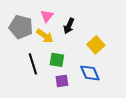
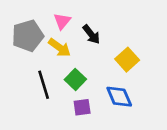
black arrow: (69, 26) -> (91, 34), turned -63
gray pentagon: (21, 27) -> (28, 36), turned -30
green square: (57, 60) -> (75, 79), turned 35

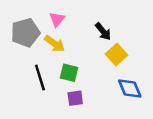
black arrow: (91, 34) -> (103, 31), moved
green square: (75, 79) -> (69, 73), turned -30
blue diamond: (119, 97) -> (130, 89), moved

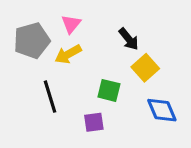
yellow arrow: (55, 44) -> (68, 54), turned 115
green square: (69, 73) -> (109, 90), moved

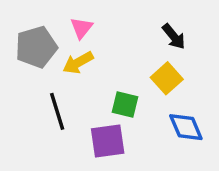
black arrow: (129, 39) -> (174, 37), moved
purple square: (94, 122) -> (108, 141), size x1.5

